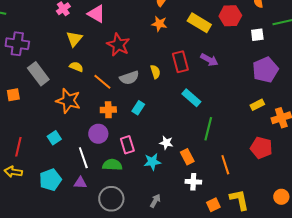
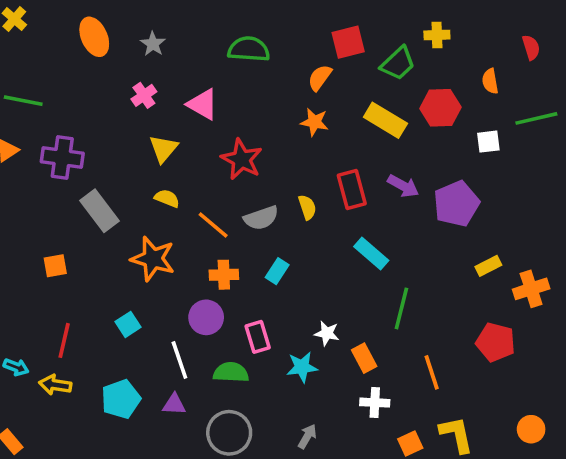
purple pentagon: (265, 70) -> (456, 204), moved
orange square: (13, 95) -> (55, 266), moved

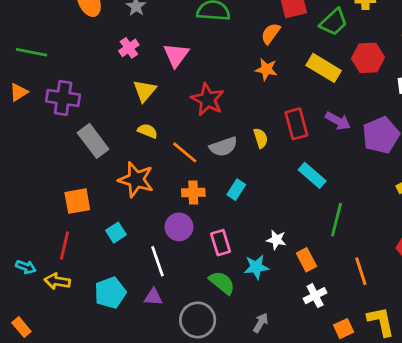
pink triangle: (203, 104) -> (176, 55), turned 36
orange square: (55, 266) -> (77, 201), moved, size x1.4
green semicircle: (231, 372) -> (222, 283), moved, turned 36
white cross: (375, 403) -> (315, 296), turned -30

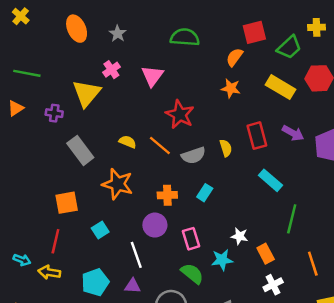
yellow triangle: (145, 91) -> (87, 93), moved, size x1.4
purple cross: (63, 98) -> (54, 113), size x0.6
orange line: (185, 152) -> (160, 145), moved

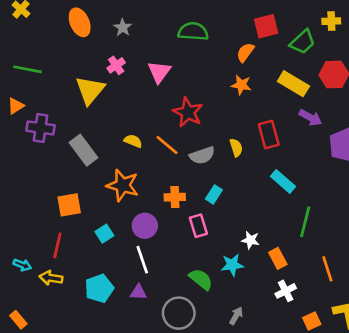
purple cross: (54, 113) -> (41, 128), moved, size x1.5
purple arrow: (293, 133) -> (310, 118), moved
purple circle: (155, 225) -> (145, 226), moved
pink rectangle: (191, 239) -> (198, 226), moved

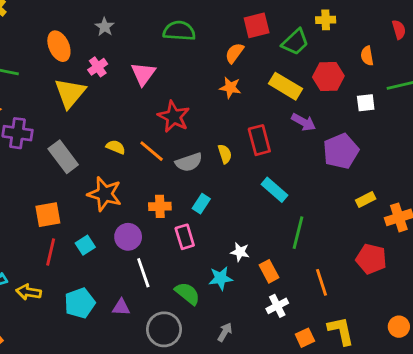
orange ellipse: (80, 22) -> (59, 46), moved
red line: (57, 245) -> (51, 252), moved
white line: (142, 260) -> (143, 273), moved

